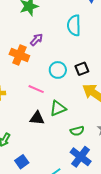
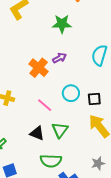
green triangle: (58, 108) -> (60, 130), turned -48
green semicircle: (77, 131) -> (51, 161), moved, size x1.5

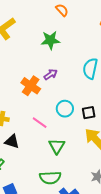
black triangle: (37, 133) -> (12, 141), moved

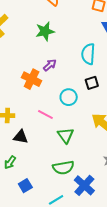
black square: (89, 113) -> (92, 83), moved

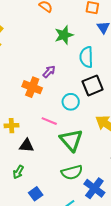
green star: (45, 31) -> (64, 35), moved
black square: (92, 83) -> (93, 85), size x1.5
green triangle: (66, 135) -> (71, 140), size x1.4

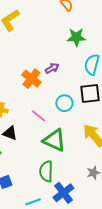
green triangle: (71, 140) -> (54, 140), turned -40
green semicircle: (72, 172) -> (46, 171), turned 90

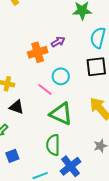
orange cross: (31, 79) -> (38, 52), turned 36
cyan circle: (64, 103) -> (61, 76), moved

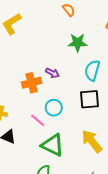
purple arrow: (58, 42) -> (52, 73), turned 56

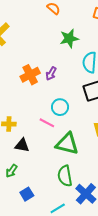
purple arrow: (52, 73) -> (51, 74), turned 104
orange cross: (31, 83) -> (30, 75), moved

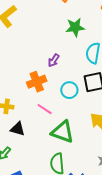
orange cross: (30, 75) -> (37, 82), moved
cyan circle: (60, 107) -> (69, 90), moved

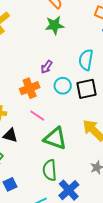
green star: (75, 27) -> (55, 25), moved
cyan circle: (69, 90) -> (63, 86), moved

